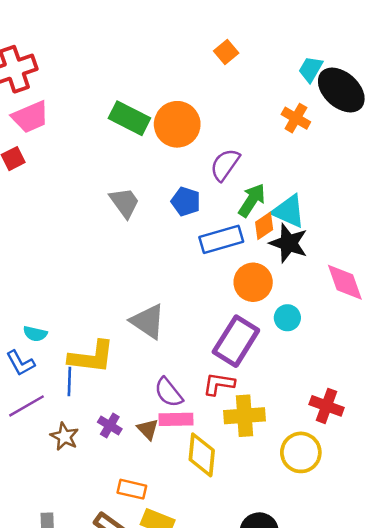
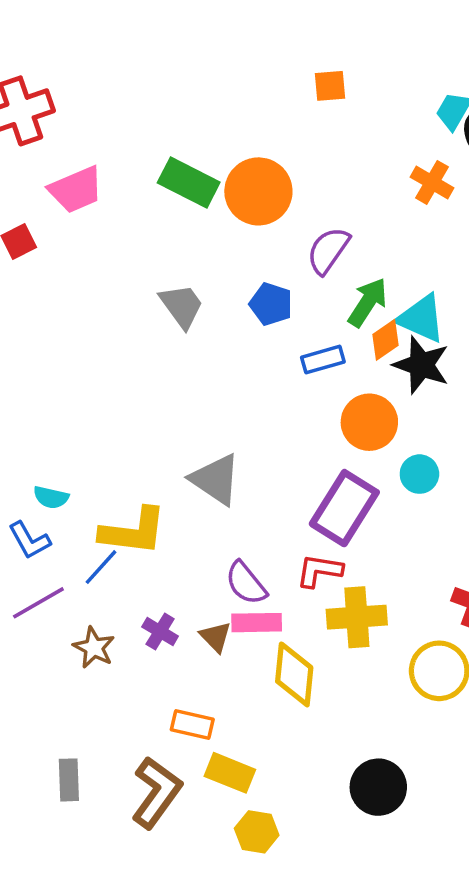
orange square: (226, 52) -> (330, 86), turned 35
pink trapezoid: (30, 117) -> (76, 190), moved
blue rectangle: (221, 239) -> (323, 360), size x0.7
blue line: (69, 381) -> (101, 567), turned 40

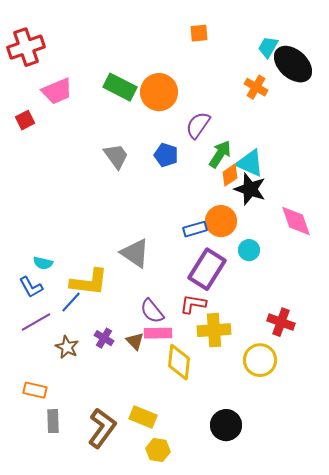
blue rectangle: (323, 360) -> (195, 229), moved
orange rectangle: (192, 725) -> (35, 390), moved

